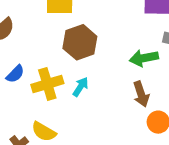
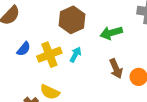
green arrow: (144, 58) -> (111, 33), moved
brown arrow: (141, 94) -> (116, 69), moved

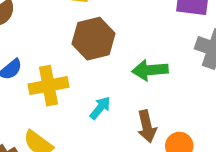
cyan arrow: (75, 55) -> (100, 108), moved

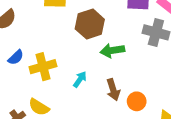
brown hexagon: (93, 39) -> (90, 24), moved

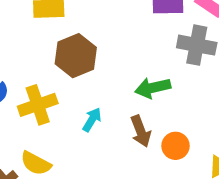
brown hexagon: (90, 24) -> (76, 56), moved
green arrow: (112, 50) -> (153, 88), moved

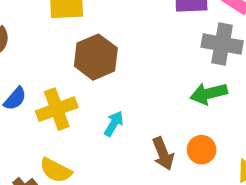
green arrow: (153, 88) -> (209, 93), moved
brown arrow: (141, 131) -> (163, 154), moved

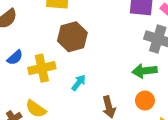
orange circle: (202, 150) -> (145, 101), moved

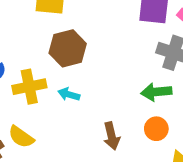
cyan arrow: (79, 83) -> (69, 94), moved, turned -112

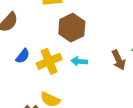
brown arrow: (112, 136) -> (119, 60), moved

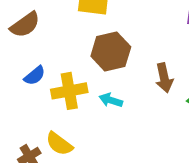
brown arrow: (119, 60) -> (164, 78), moved

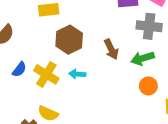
yellow cross: (69, 91) -> (46, 74), turned -35

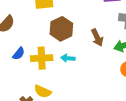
yellow cross: (46, 74) -> (42, 58), turned -35

